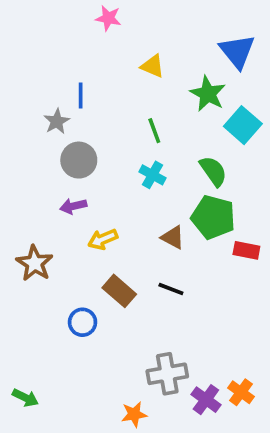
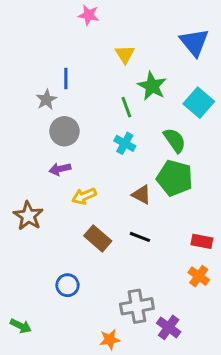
yellow triangle: (153, 66) -> (125, 54), turned 35
green star: (208, 94) -> (152, 86), moved
red rectangle: (246, 250) -> (202, 241), moved
blue circle: (82, 322) -> (67, 285), moved
orange cross: (241, 392) -> (199, 276), moved

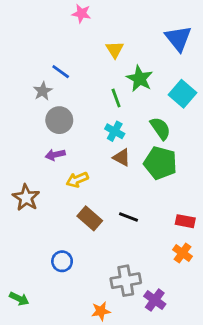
blue line: (66, 78) -> (61, 72), turned -54
brown triangle: (141, 195) -> (122, 157), moved

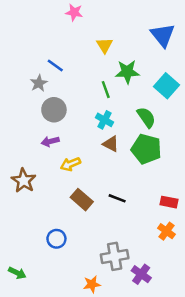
green star: (140, 79) -> (127, 72), turned -30

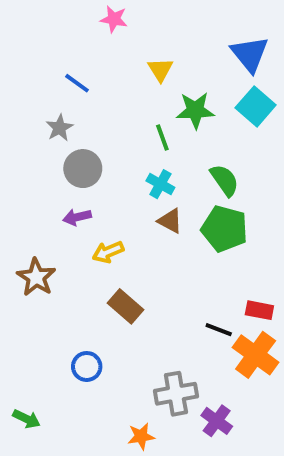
blue line: (55, 66) -> (77, 83), moved
cyan square: (166, 86) -> (256, 106), moved
black line: (117, 198) -> (219, 330), moved
orange cross: (166, 231) -> (256, 355), size x1.6

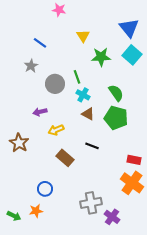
green line: (162, 138) -> (77, 77), moved
gray circle: (83, 169) -> (55, 84), moved
black line: (219, 330) -> (92, 146), moved
orange star: (141, 436) -> (36, 211), moved

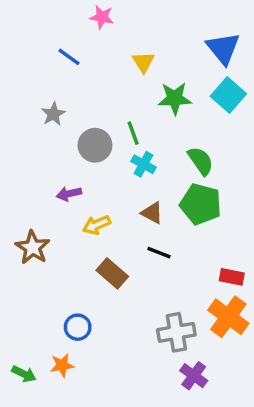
blue line: (40, 43) -> (69, 57), moved
brown triangle: (88, 114) -> (152, 213), moved
gray cross: (91, 203) -> (176, 332), moved

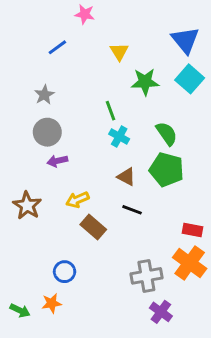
blue line: (69, 57) -> (57, 47), turned -72
gray circle: (95, 145) -> (47, 132), moved
yellow arrow: (97, 225) -> (77, 200), moved

